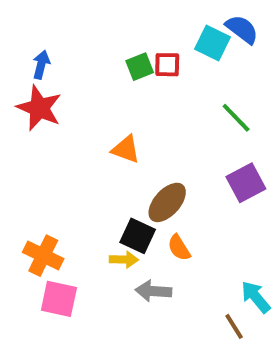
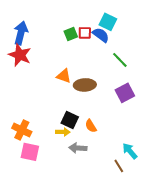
blue semicircle: (242, 29) -> (101, 35), moved
blue arrow: (41, 65) -> (21, 33), size x1.6
brown ellipse: (167, 202) -> (85, 85), moved, turned 45

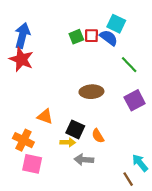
orange triangle: (64, 76) -> (45, 116), moved

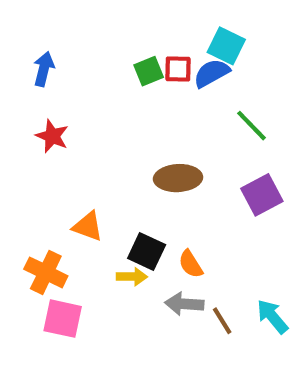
blue arrow: (22, 36) -> (44, 69), size x0.7
blue semicircle: (109, 38) -> (212, 73), turned -66
red star: (21, 59) -> (52, 136), moved, size x0.7
gray arrow: (84, 160) -> (184, 304), moved
brown line: (128, 179) -> (222, 321), moved

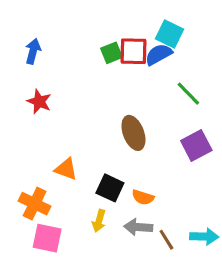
red square: (178, 69) -> (133, 51), size x1.4
brown ellipse: (178, 178) -> (133, 133), turned 72
orange semicircle: (191, 264) -> (143, 197), turned -40
yellow arrow: (132, 277) -> (99, 221), moved, turned 105
cyan arrow: (272, 317) -> (204, 237), turned 132

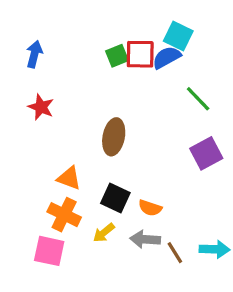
brown ellipse: (133, 133) -> (114, 137), moved, turned 32
orange cross: (35, 204) -> (64, 215), moved
yellow arrow: (99, 221) -> (104, 233), turned 35

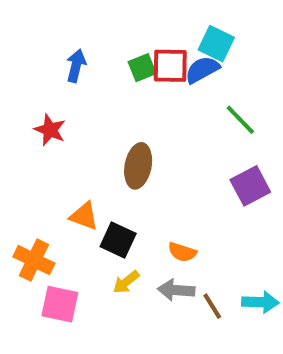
blue arrow: (34, 54) -> (76, 66), moved
black square: (115, 198) -> (118, 240), moved
orange cross: (64, 215) -> (34, 260), moved

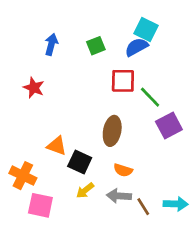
red square: (170, 66) -> (123, 81), moved
green line: (240, 120) -> (150, 97), moved
brown ellipse: (138, 166) -> (112, 131), moved

